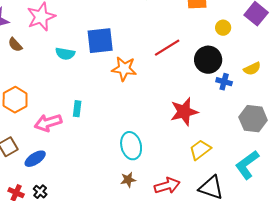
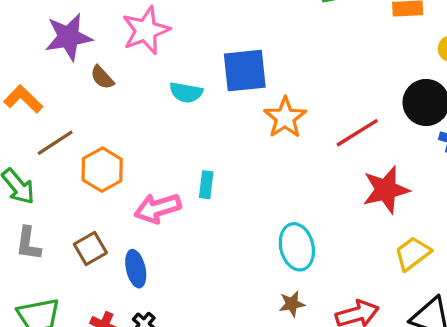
red line: (167, 48) -> (357, 133), moved
orange star: (124, 69) -> (285, 118), turned 30
blue ellipse: (35, 159) -> (136, 269), turned -70

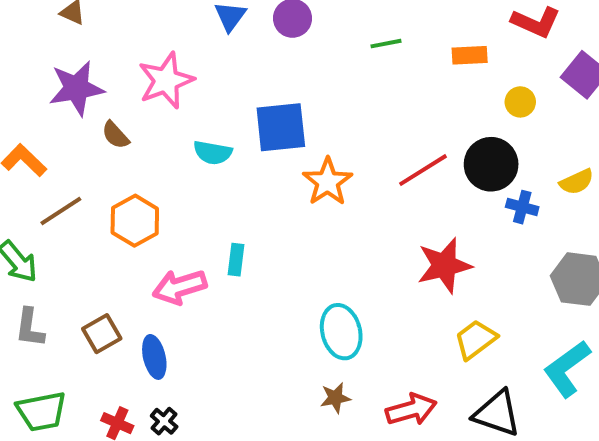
red line: (357, 133) -> (423, 170), moved
orange hexagon: (102, 170) -> (135, 221), moved

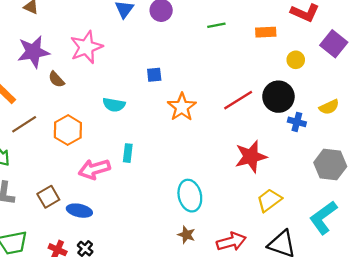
blue square: (281, 127) -> (154, 75), size x0.5
cyan semicircle: (213, 153) -> (114, 105), moved
blue ellipse: (154, 357) -> (79, 211), turned -65
brown star: (335, 398) -> (186, 235), turned 30

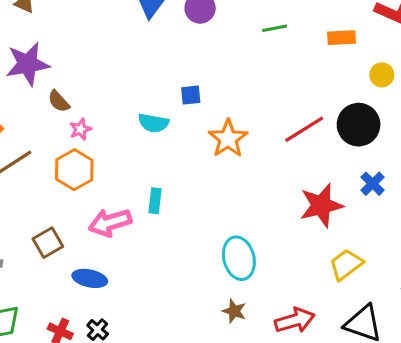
pink star: (86, 47) -> (80, 129), moved, size x0.5
cyan semicircle: (114, 105) -> (153, 123), moved
blue cross: (297, 122) -> (373, 184), moved, turned 30
brown square: (48, 197) -> (48, 243), moved

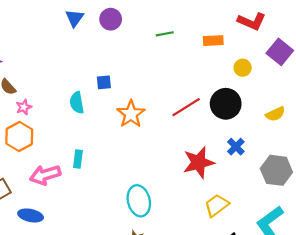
cyan semicircle: (153, 123) -> (77, 103), turned 70

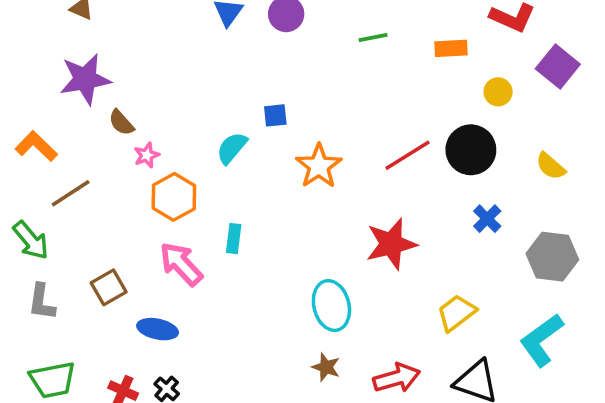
cyan semicircle: (77, 103) -> (232, 148), turned 50
yellow semicircle: (275, 114) -> (551, 166), turned 66
orange hexagon: (19, 136) -> (174, 197), moved
red star: (199, 162) -> (391, 244), moved
pink arrow: (45, 175) -> (181, 264), turned 64

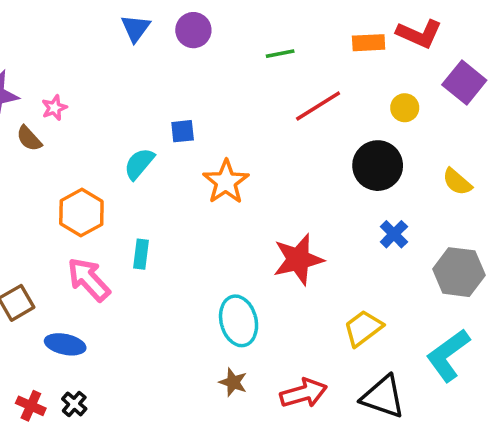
orange rectangle: (451, 48) -> (369, 43), moved
pink star: (147, 155) -> (54, 108), moved
red line: (407, 155) -> (318, 106), moved

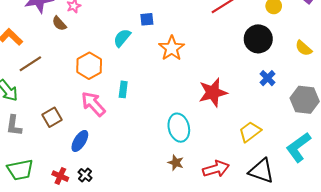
blue ellipse: (65, 344) -> (80, 141), turned -70

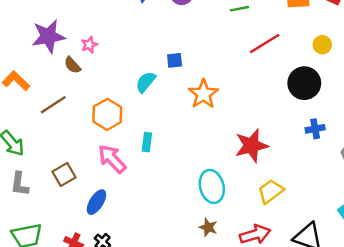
brown line: (30, 64) -> (53, 105), moved
blue cross: (268, 78) -> (315, 129), turned 35
yellow trapezoid: (250, 132) -> (271, 191), moved

